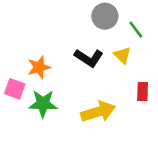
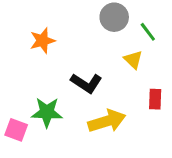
black L-shape: (89, 58) -> (86, 83), moved
orange star: (39, 67) -> (42, 41), moved
pink square: (15, 89) -> (16, 130), moved

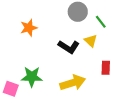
black L-shape: (86, 83) -> (69, 47), moved

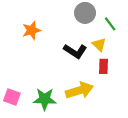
red rectangle: (106, 68) -> (104, 66), moved
green star: (32, 77) -> (45, 99), moved

